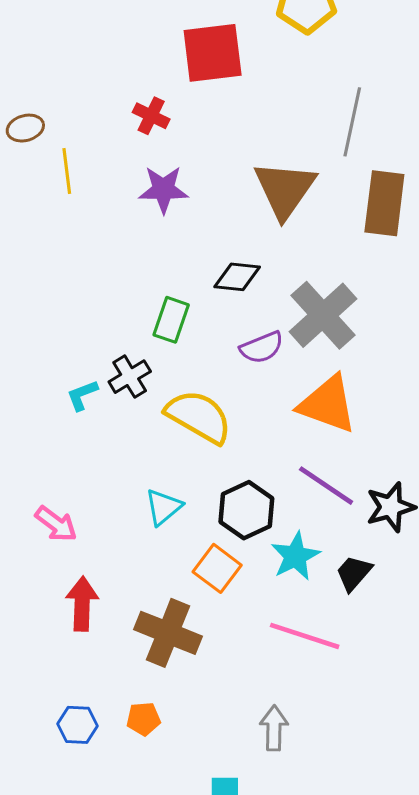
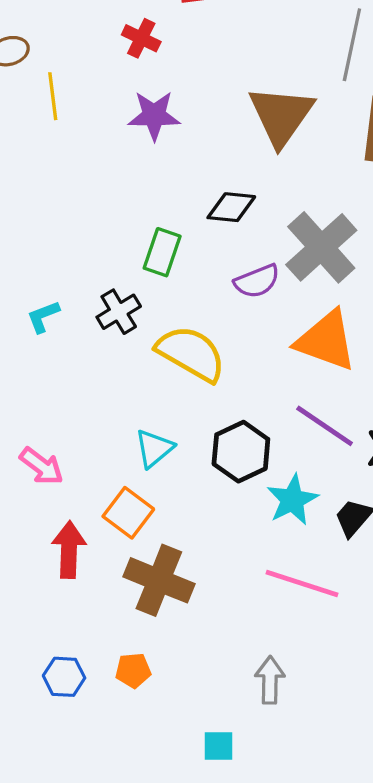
cyan L-shape: (82, 395) -> (43, 317), moved
orange square: (217, 568) -> (128, 513), moved

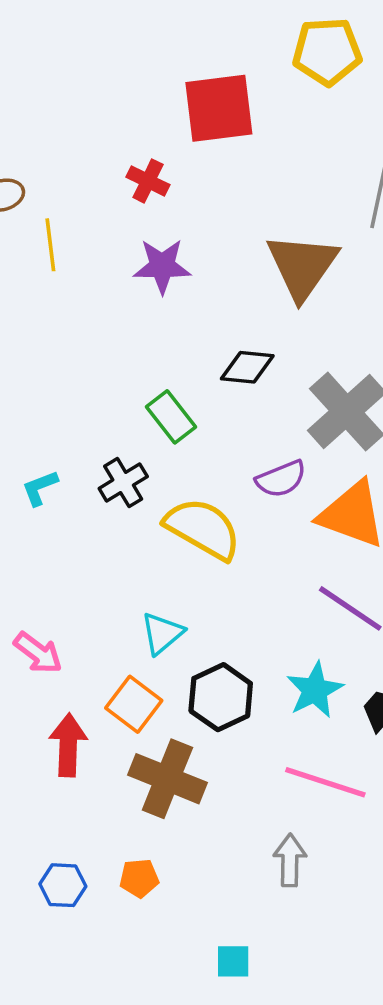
green rectangle: (162, 252) -> (171, 417), turned -57
purple semicircle: (257, 281) -> (281, 479), moved
black hexagon: (241, 452) -> (221, 697), moved
gray arrow: (270, 680) -> (290, 860), moved

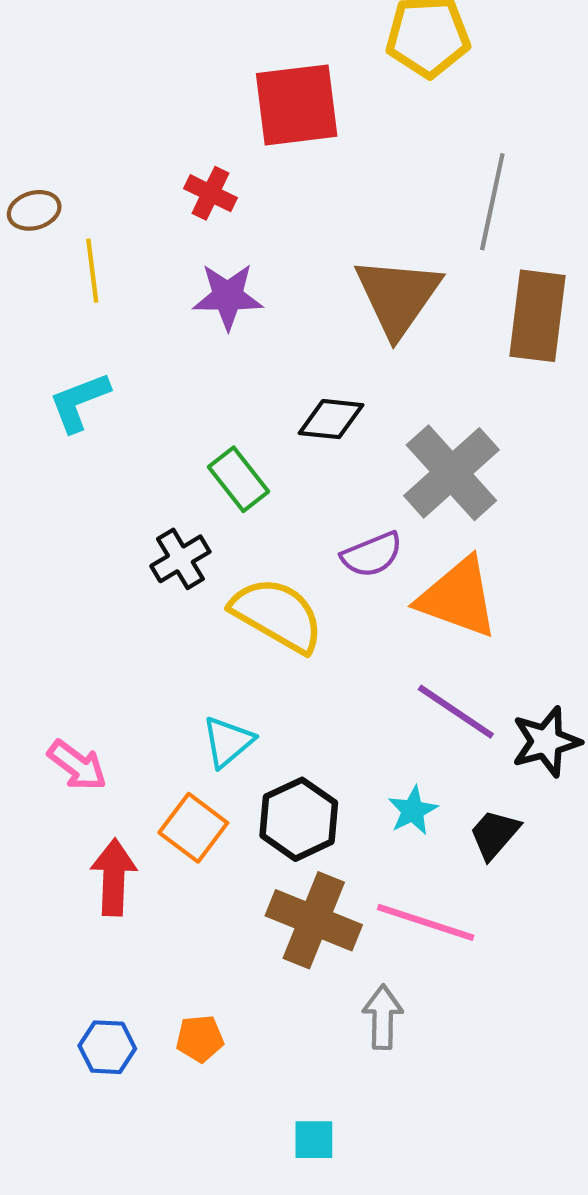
cyan L-shape: (40, 488) -> (79, 402), moved, size x1.4
cyan star: (315, 690) -> (413, 811), size x0.7
brown cross: (167, 779) -> (314, 920), moved

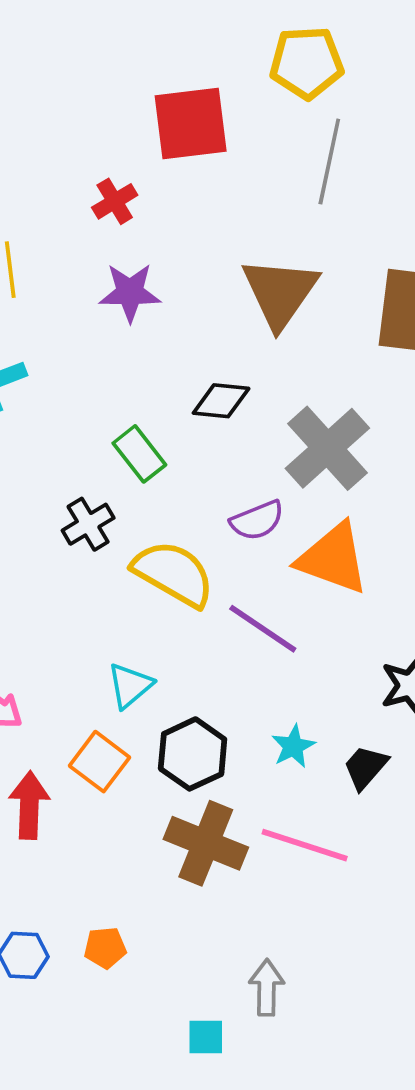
red cross: (211, 193) -> (115, 201), turned 33
gray line: (492, 202) -> (329, 161), moved
purple line: (456, 712) -> (263, 629), moved
gray arrow: (383, 1017) -> (267, 988), moved

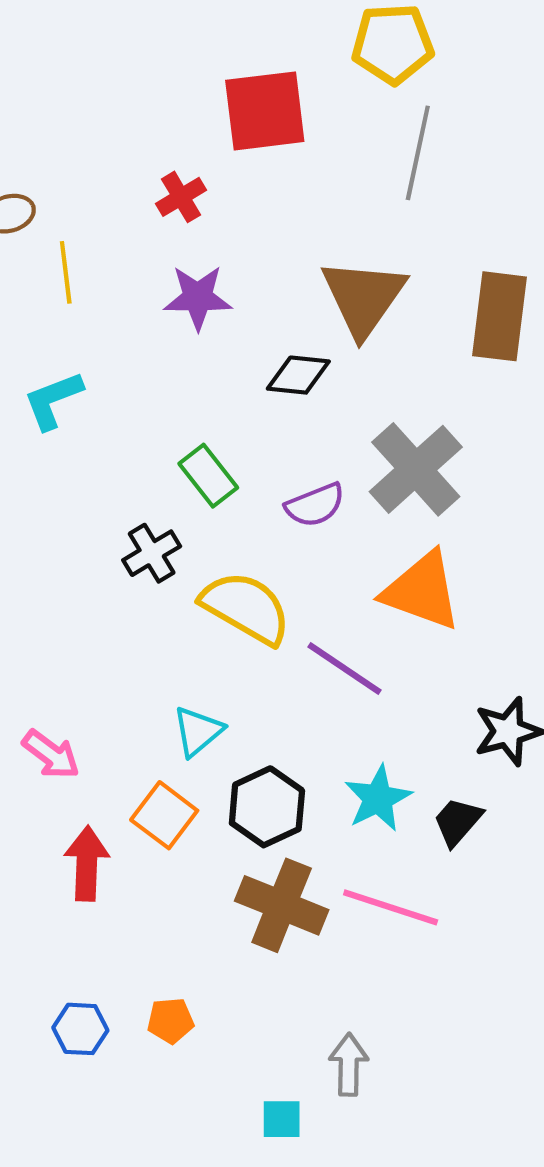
black diamond: (221, 401) -> (298, 375), moved
purple semicircle: (257, 520) -> (315, 505), moved
cyan star: (293, 746) -> (378, 798), size x1.4

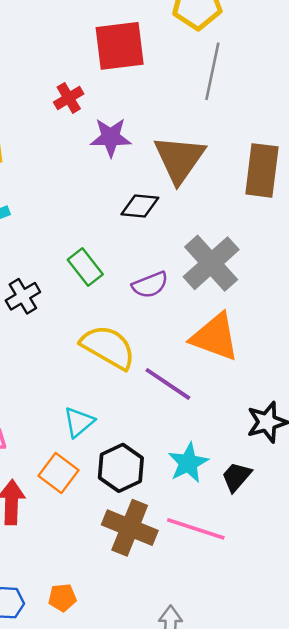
purple star: (198, 297) -> (111, 137), moved
black cross: (152, 553) -> (23, 296), moved

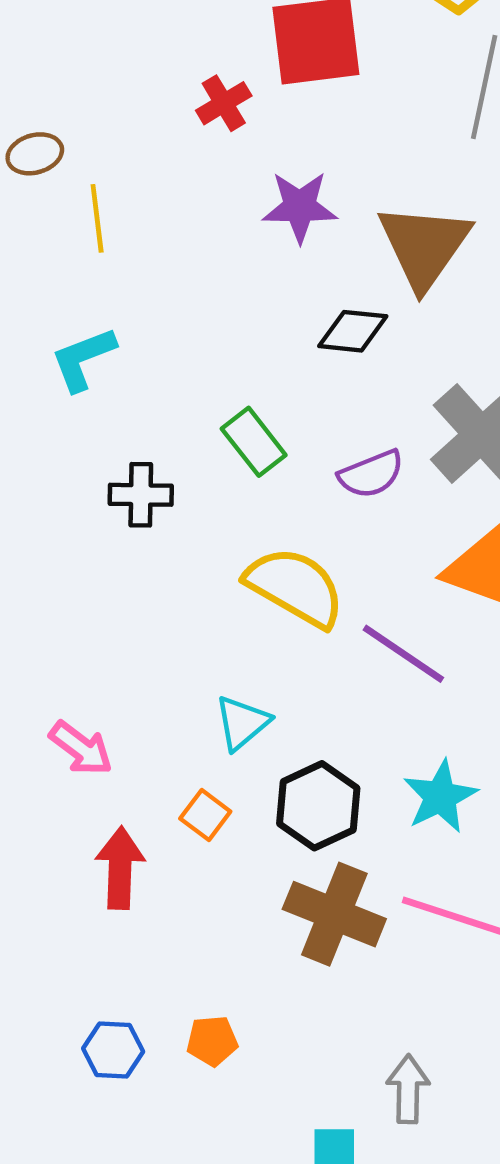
red cross: (69, 98) -> (224, 103), moved
black cross: (23, 296) -> (141, 495), turned 32
orange square: (59, 473) -> (205, 815), size x0.7

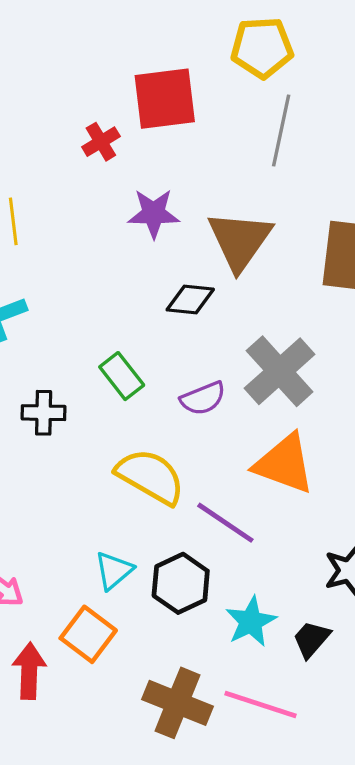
black hexagon: (318, 806) -> (181, 583), moved
orange square: (205, 815) -> (88, 634), size x1.6

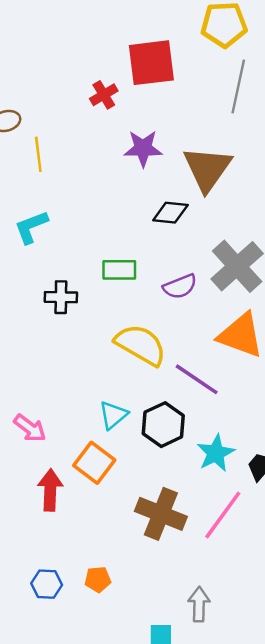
green rectangle: (122, 376) -> (119, 270), turned -52
pink line: (260, 705) -> (223, 515), turned -72

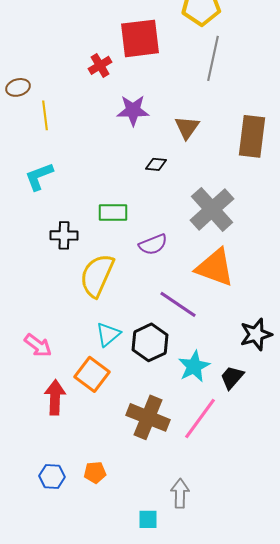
brown triangle: (207, 169) -> (187, 127), size x0.6
black diamond: (170, 213) -> (156, 164), size x0.7
purple semicircle: (180, 286) -> (153, 244), moved
yellow semicircle: (141, 345) -> (97, 275), moved, turned -96

